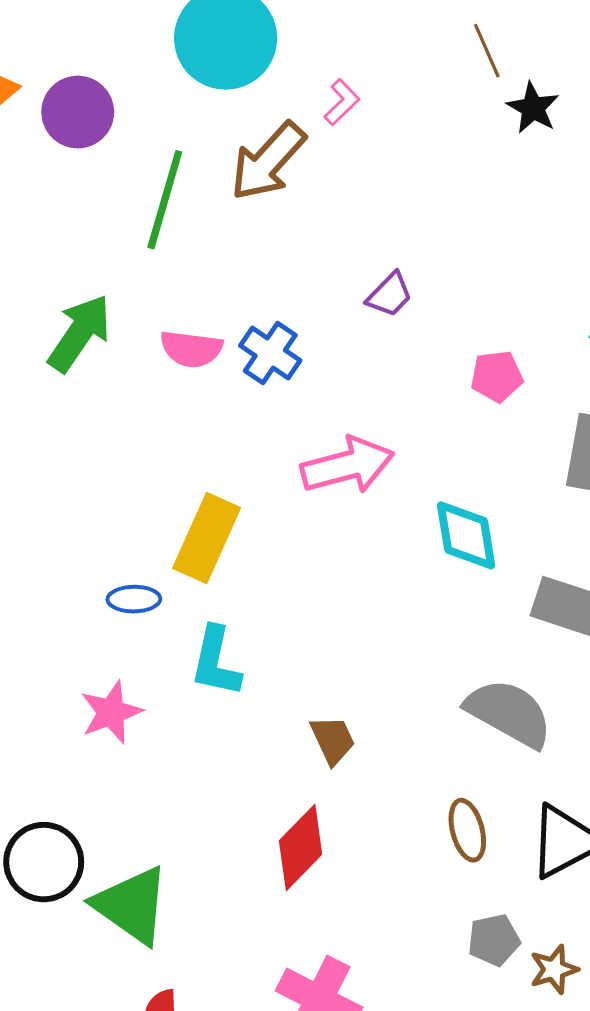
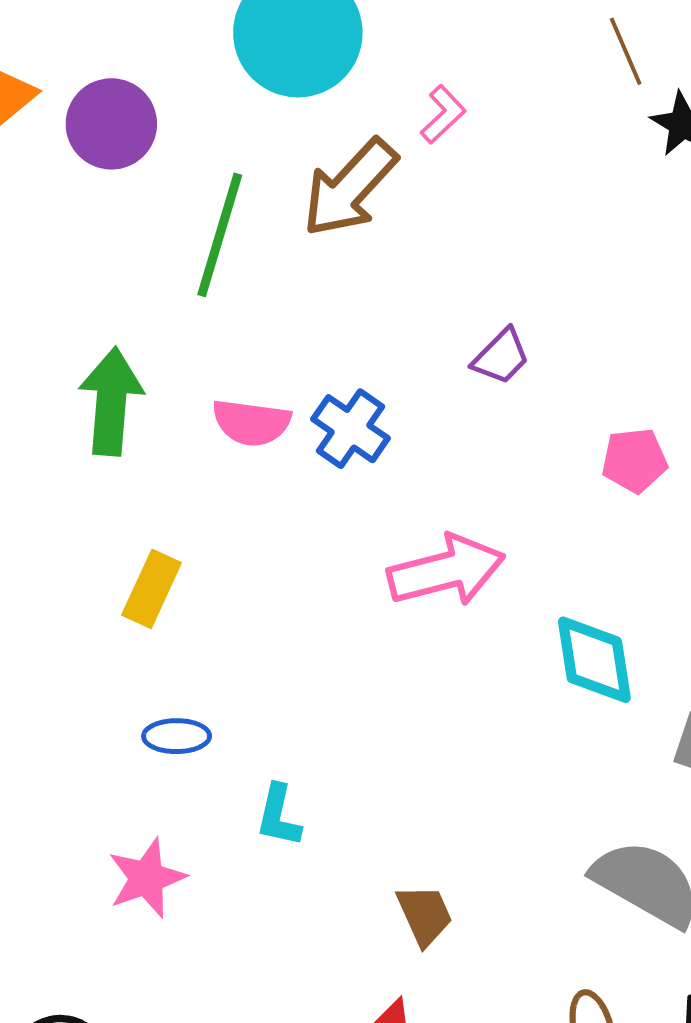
green arrow: (79, 333) -> (111, 402), turned -30
yellow rectangle: (207, 538) -> (152, 589), moved, size x0.7
cyan L-shape: (216, 662) -> (279, 816), size x0.7

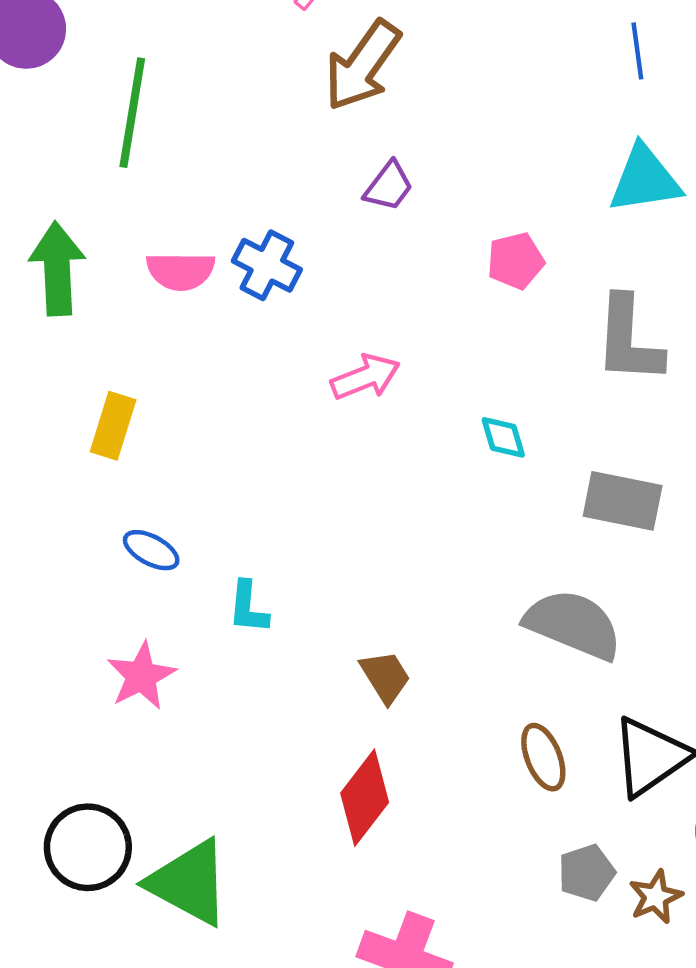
brown arrow: (350, 188) -> (362, 65), moved
pink arrow: (446, 571) -> (365, 377), size x0.7
cyan diamond: (594, 660) -> (503, 437), size x0.6
blue ellipse: (177, 736) -> (151, 550), turned 36

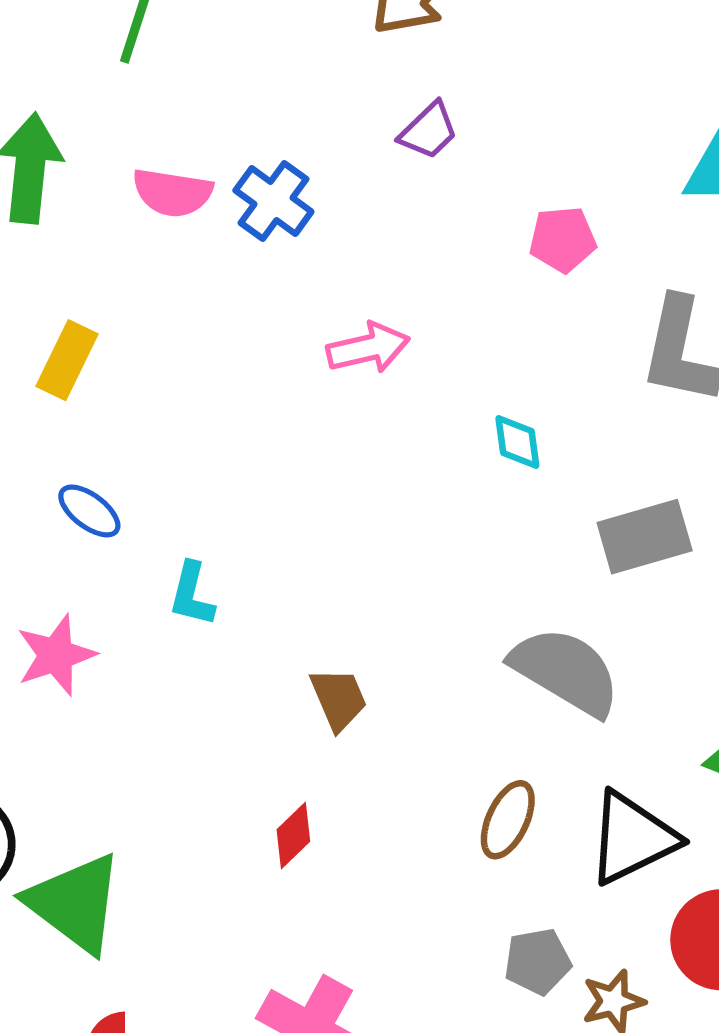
gray rectangle: (623, 501) -> (645, 537), turned -36
brown ellipse: (543, 757) -> (508, 820), turned 38
red diamond: (365, 798) -> (293, 835), size x0.6

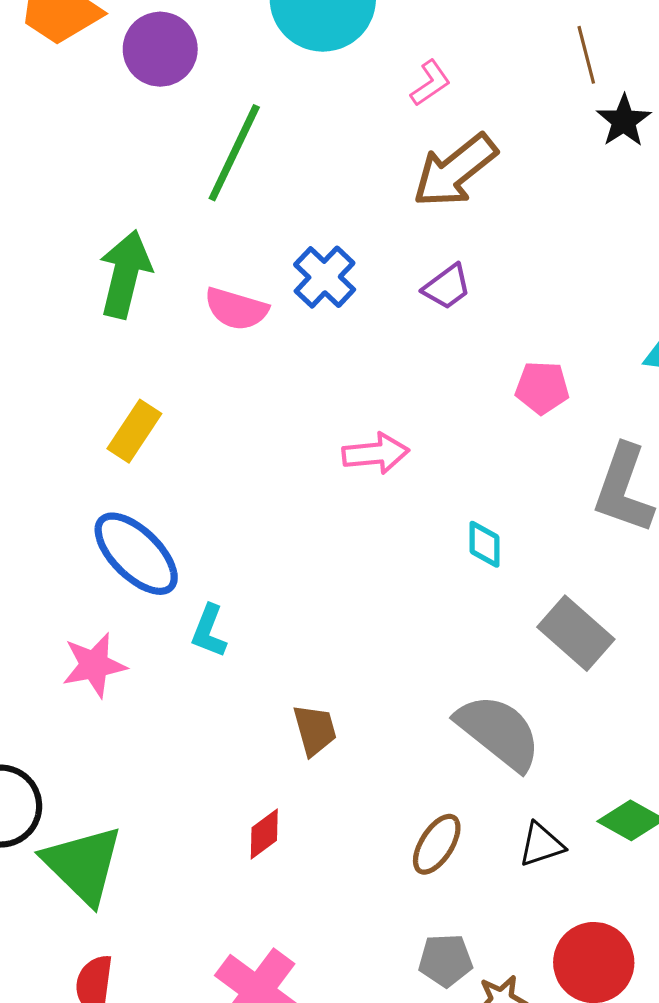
blue cross: (273, 201) -> (325, 277), moved
blue ellipse: (89, 511) -> (136, 554), size x1.8
gray rectangle: (645, 537) -> (576, 633), turned 50
black triangle: (632, 838) -> (541, 845), moved, size x0.6

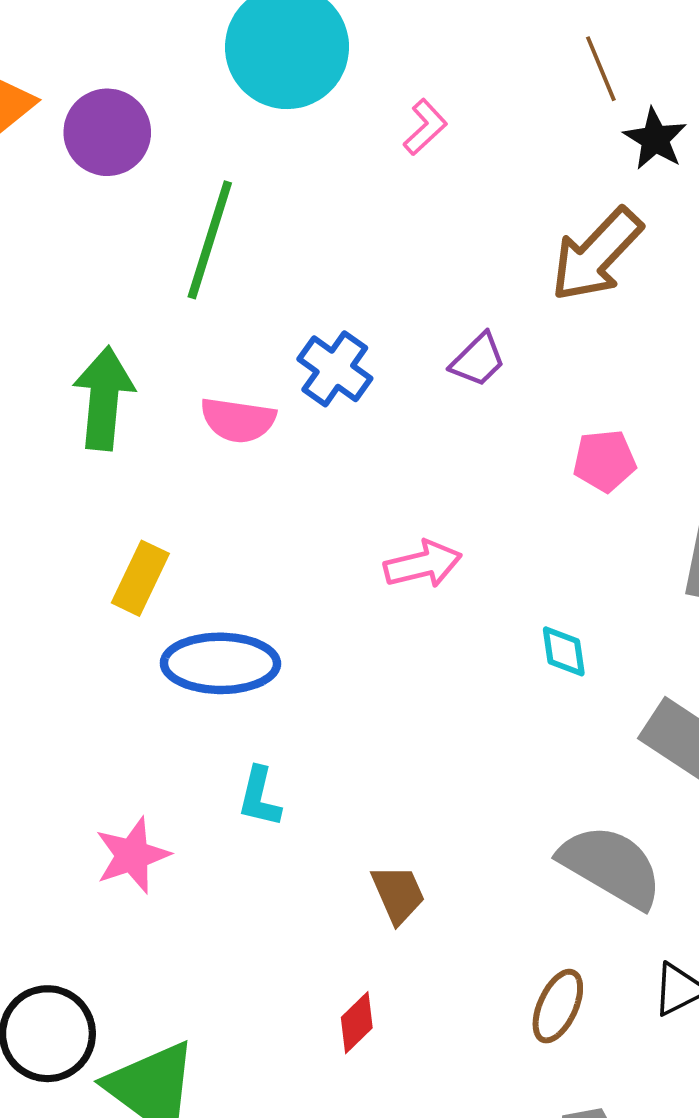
brown arrow: (455, 171) -> (596, 255), moved
blue ellipse: (136, 554) -> (220, 663), moved, turned -36

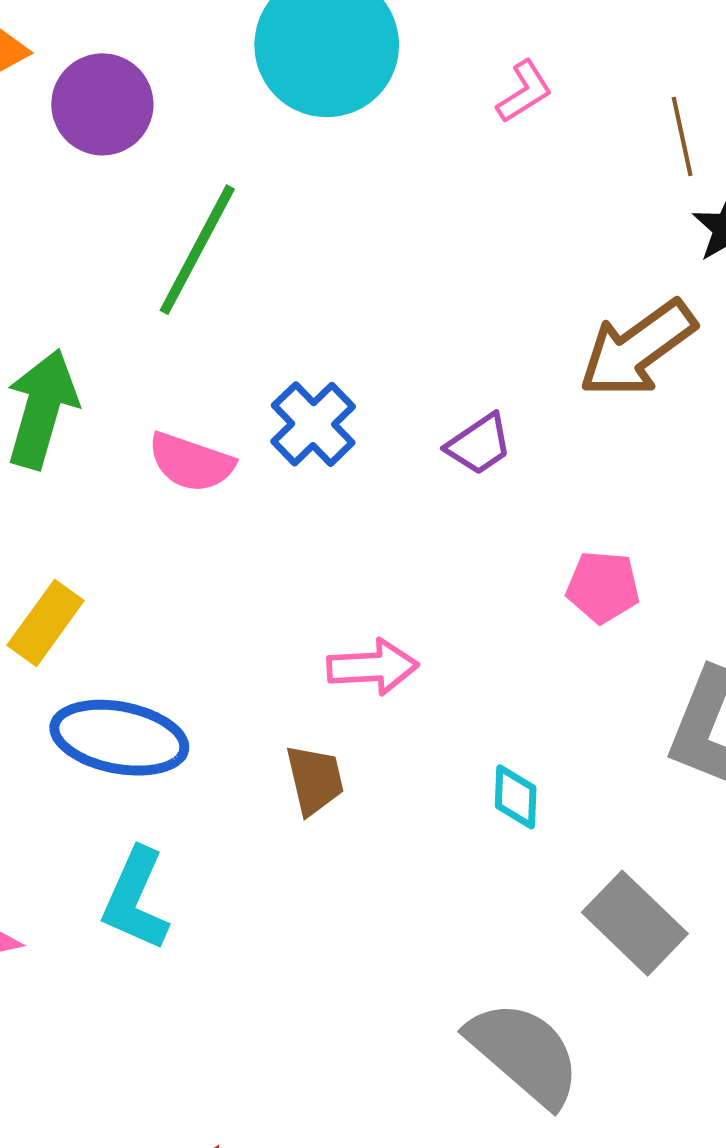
pink L-shape: (425, 127) -> (524, 92), moved
cyan L-shape: (259, 797) -> (136, 899), size x1.4
brown trapezoid: (398, 894) -> (315, 780), moved

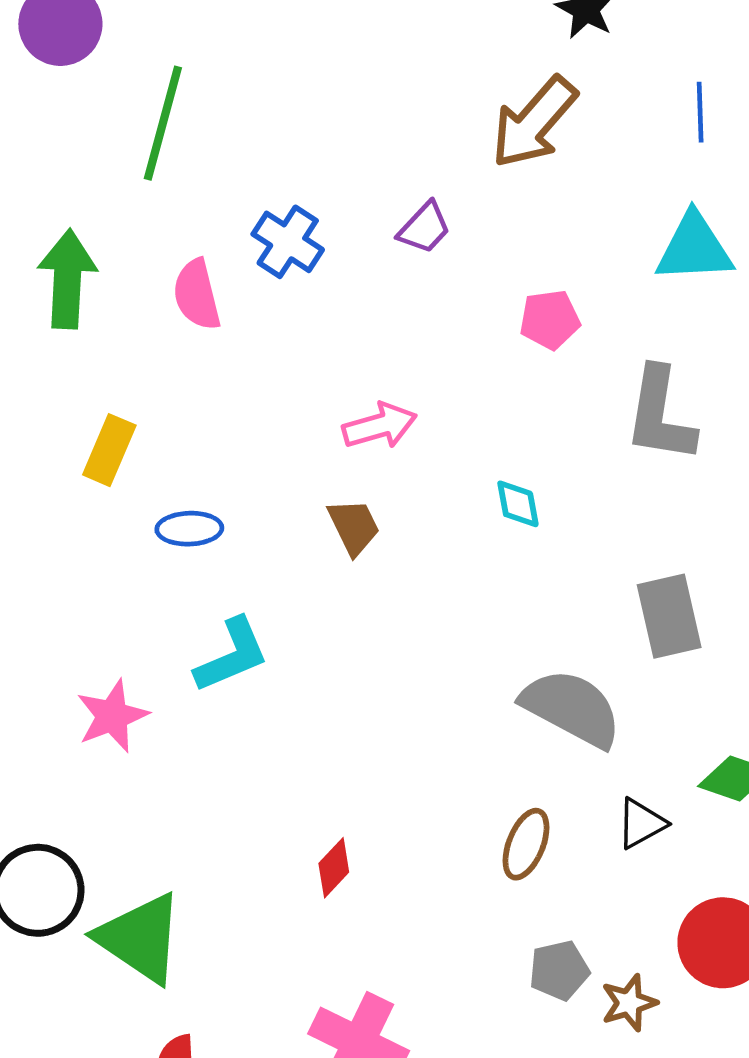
pink semicircle: (191, 462) -> (197, 295), turned 70
blue ellipse: (119, 738) -> (189, 529), size x0.6
cyan L-shape: (136, 899) -> (232, 655), turned -124
gray rectangle: (635, 923) -> (669, 616), moved, turned 46

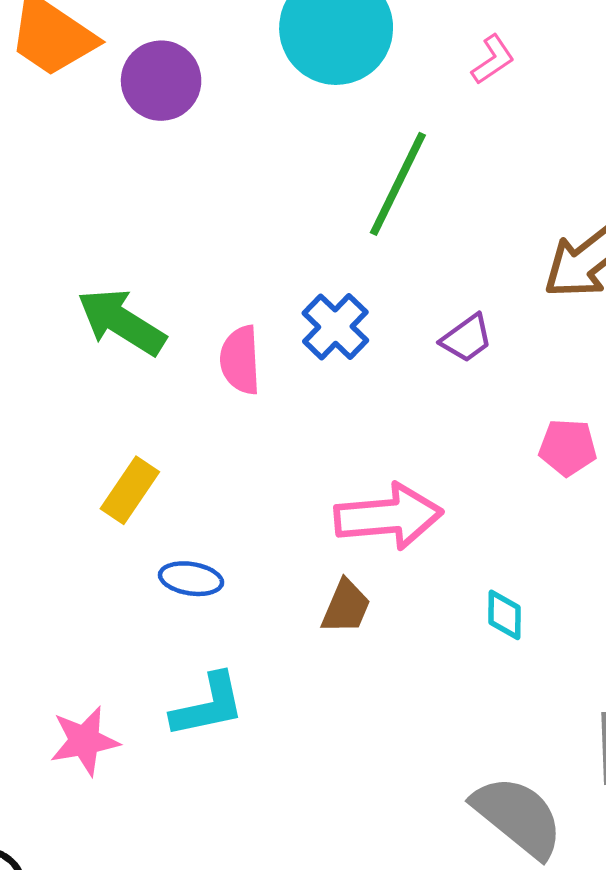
green line: (163, 123) -> (398, 184), moved
green arrow: (67, 279) -> (121, 322), turned -72
pink arrow: (380, 426) -> (388, 516), size x1.5
brown trapezoid: (354, 527) -> (346, 607), turned 38

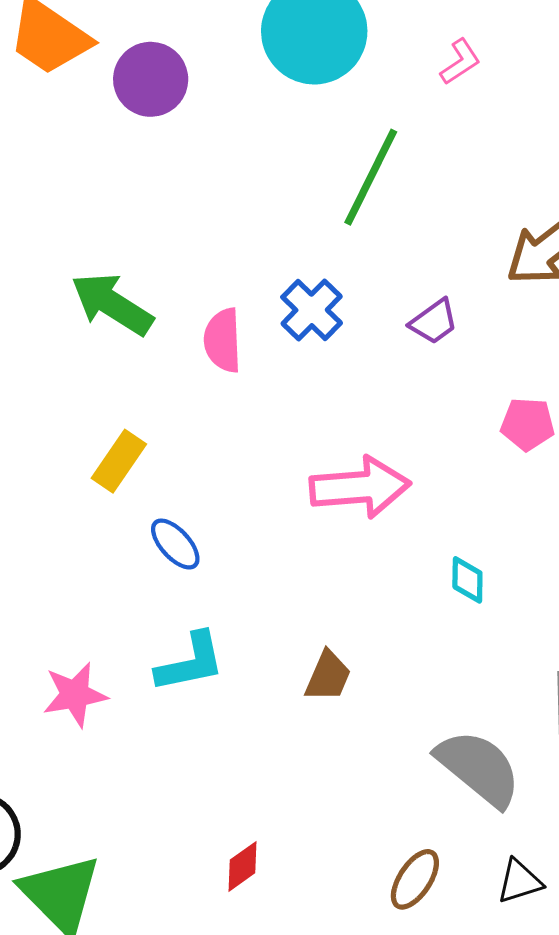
blue ellipse: (191, 579) -> (175, 544), turned 38
brown trapezoid: (346, 607) -> (328, 676), moved

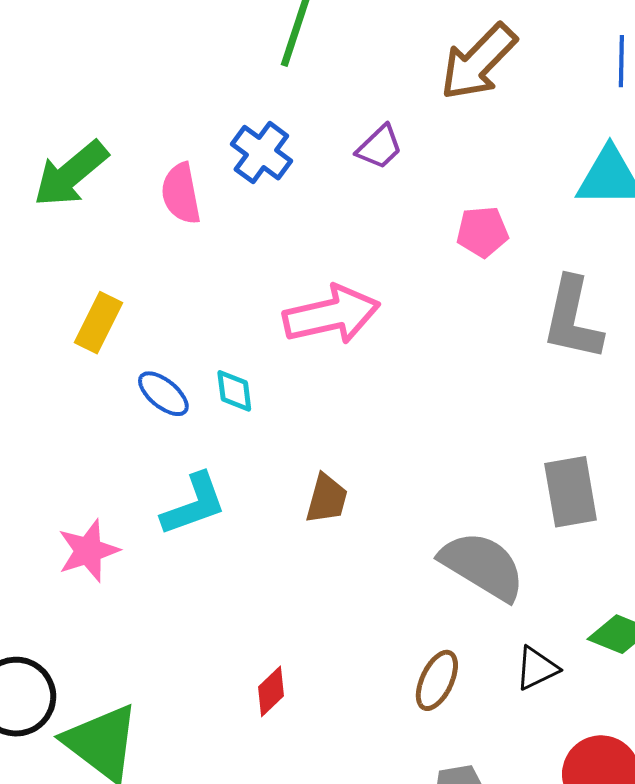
green arrow: (112, 304) -> (71, 174), turned -64
cyan diamond: (467, 580) -> (234, 391), moved

